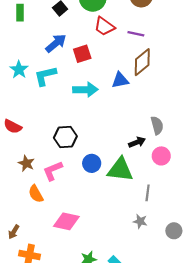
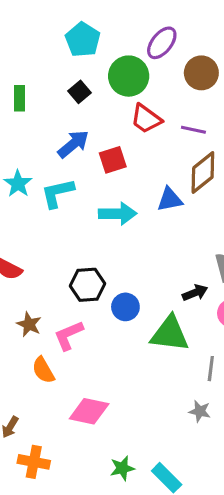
blue circle: (92, 163) -> (125, 307), moved

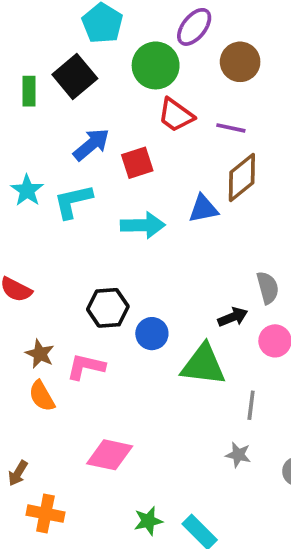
black square: (80, 92) -> (75, 76), moved, size x1.6
pink L-shape: (69, 335) -> (86, 367), turned 36
orange semicircle: (43, 370) -> (42, 396), moved

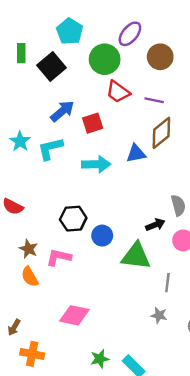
green rectangle: (29, 91) -> (21, 53), moved

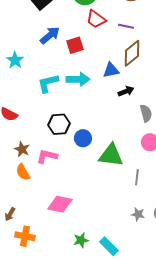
cyan L-shape: (50, 149) -> (48, 83), moved
black arrow: (155, 225) -> (126, 91), moved
gray star: (159, 315) -> (138, 214), moved

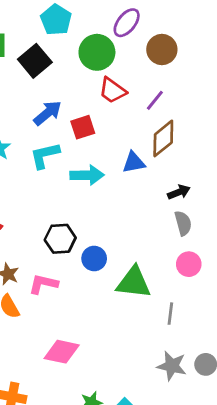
purple line: (126, 26) -> (155, 100), turned -63
cyan L-shape: (48, 83) -> (45, 155), moved
black arrow: (126, 91) -> (179, 192), moved
gray star: (138, 214) -> (172, 366), size x1.5

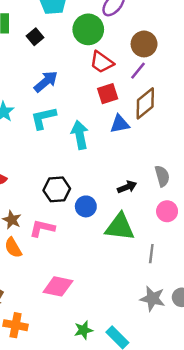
brown circle: (162, 49) -> (144, 44), moved
black square: (35, 61) -> (35, 37), size x0.6
red square: (83, 127) -> (108, 94), moved
cyan arrow: (87, 175) -> (80, 135), turned -100
black arrow: (179, 192) -> (127, 187), moved

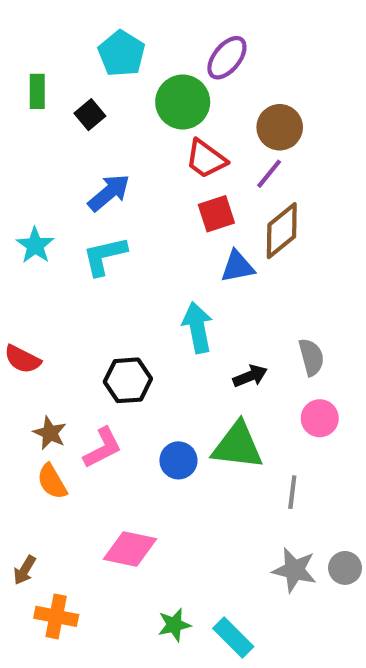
cyan arrow: (80, 135) -> (197, 328), moved
blue circle: (86, 206) -> (178, 460), moved
pink L-shape: (42, 228) -> (103, 448), turned 140

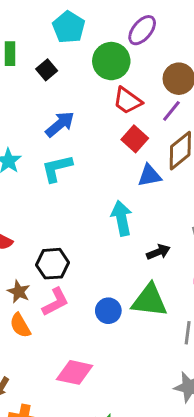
red square: (216, 214) -> (135, 139), turned -30
black hexagon: (128, 380) -> (53, 264), moved

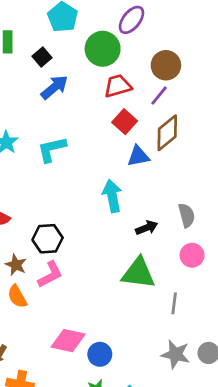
red trapezoid: (127, 101) -> (118, 86), turned 128
blue arrow: (60, 124) -> (54, 87), moved
blue circle: (108, 311) -> (100, 354), moved

